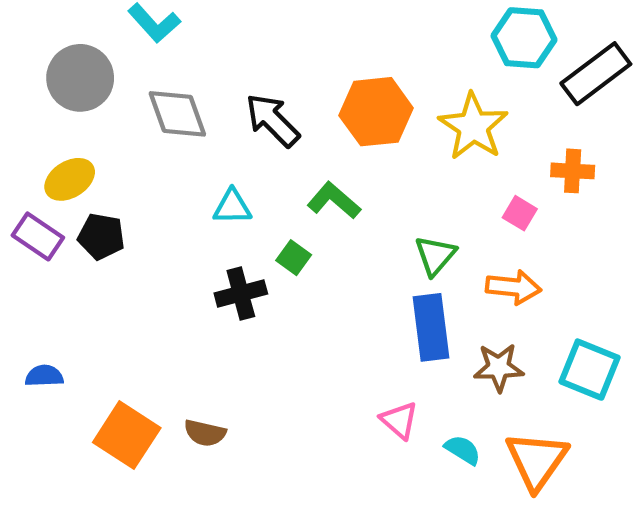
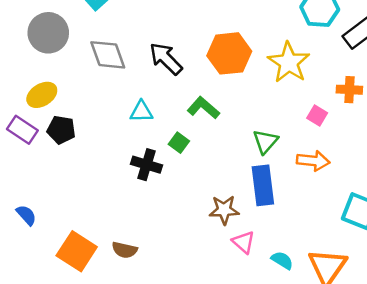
black cross: (241, 293) -> (147, 165), turned 32
brown star: (499, 367) -> (224, 210), moved
blue semicircle: (44, 376) -> (26, 215), turned 50

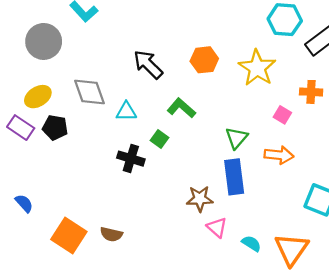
orange hexagon: (229, 53) -> (204, 60), size x0.7
gray diamond: (108, 55) -> (90, 92), moved

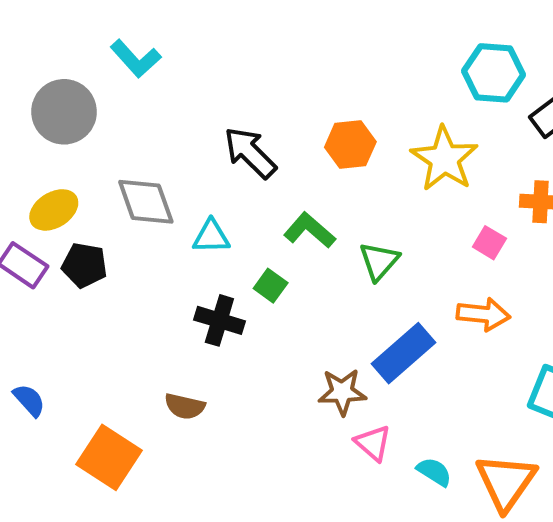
green triangle: (236, 138) -> (379, 261), moved
blue rectangle: (234, 177) -> (404, 353), turned 56
brown semicircle: (111, 234) -> (185, 406), moved

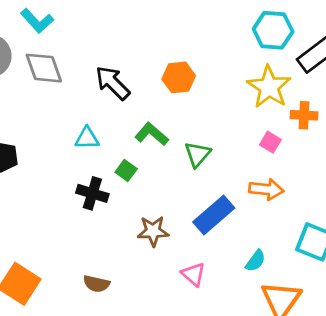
yellow star: (444, 159) -> (269, 87), moved
gray diamond: (146, 202) -> (44, 68), moved
brown star: (342, 392) -> (153, 231), moved
brown semicircle: (185, 406) -> (96, 284), moved
cyan semicircle: (434, 472) -> (255, 261), moved, turned 95

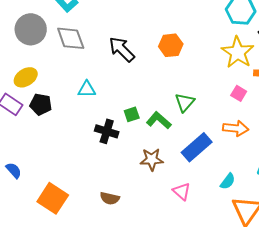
green L-shape: (152, 134) -> (159, 120), moved
cyan triangle: (87, 138) -> (87, 89), moved
green square: (126, 170) -> (132, 114), turned 35

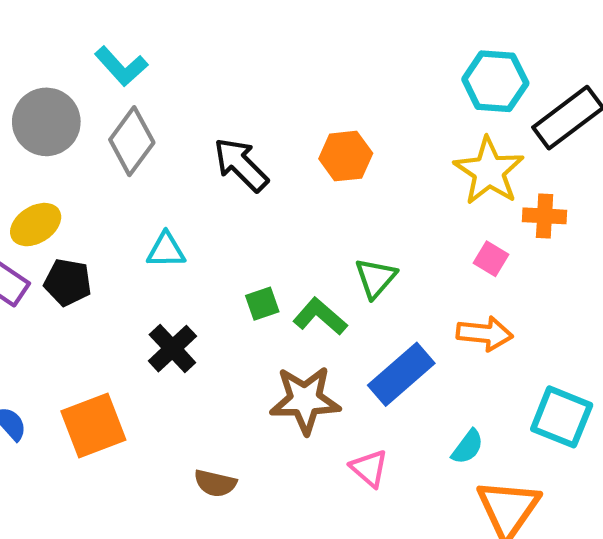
gray diamond: (71, 38) -> (132, 141), turned 56
black cross: (107, 131) -> (172, 349), moved, turned 30
brown star: (152, 159) -> (305, 400), size x1.4
orange square: (53, 198) -> (93, 426), moved, turned 36

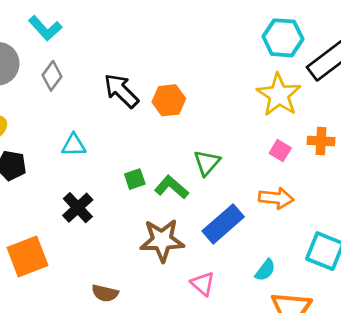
gray diamond: (132, 141) -> (52, 76), size x0.7
orange hexagon: (346, 156) -> (169, 100), moved
orange cross: (545, 216) -> (321, 141), moved

